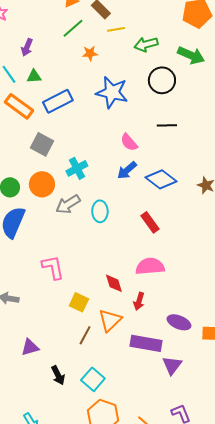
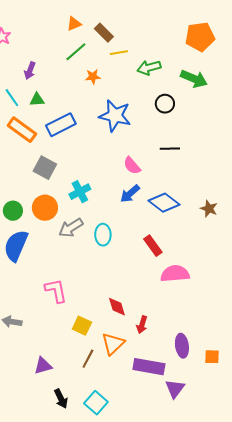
black circle: (162, 80) -> (165, 104), size x0.7
pink semicircle: (150, 266) -> (175, 274), moved
purple ellipse: (179, 322) -> (182, 346), turned 60
purple triangle: (30, 347) -> (43, 366), moved

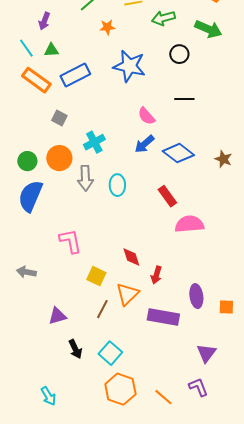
gray square: (45, 168) -> (59, 118), size x0.7
gray arrow: (71, 228) -> (85, 178), turned -60
purple triangle: (175, 389) -> (206, 353), moved

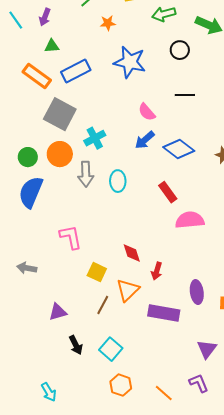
cyan line: (26, 48) -> (16, 20), moved
gray square: (59, 118) -> (60, 114), size x2.0
orange hexagon: (120, 389) -> (121, 385), size x0.7

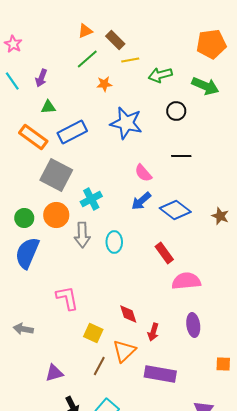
purple ellipse: (197, 292) -> (193, 325), moved

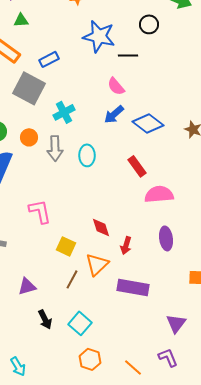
blue rectangle: (72, 132) -> (49, 59), moved, size x0.7
black line: (181, 156) -> (128, 55), moved
orange circle: (56, 215) -> (29, 137), moved, size x0.7

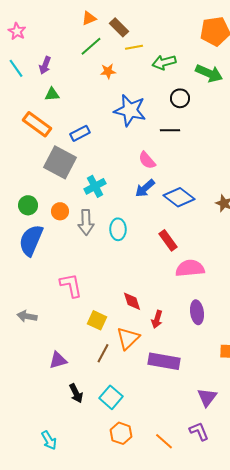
black line: (128, 55) -> (170, 130), moved

